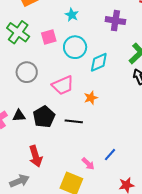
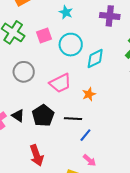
black triangle: (19, 116) -> (18, 116), turned 40
blue line: (110, 155) -> (85, 135), moved

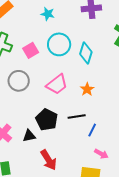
pink square: (44, 36) -> (31, 50), moved
cyan diamond: (95, 58) -> (86, 53), turned -35
black triangle: (18, 116) -> (29, 136), moved, turned -32

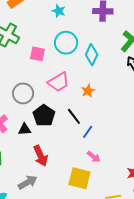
pink square: (31, 50) -> (37, 54), moved, turned 35
gray circle: (19, 81) -> (23, 93), moved
black line: (77, 116) -> (74, 116), turned 54

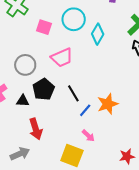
orange star: (88, 91) -> (108, 104), moved, size x1.5

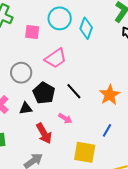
blue line: (85, 110) -> (107, 130), moved
pink arrow: (88, 136) -> (65, 118), moved

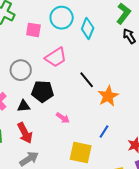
black line: (74, 91) -> (87, 80), moved
black pentagon: (44, 93) -> (43, 91), turned -30
red arrow: (44, 133) -> (25, 133), moved

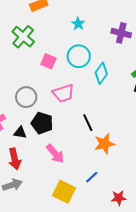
pink arrow: (63, 118) -> (55, 154), size x1.5

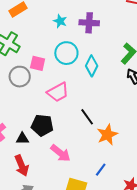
purple cross: (121, 33) -> (89, 23), moved
gray circle: (26, 97) -> (20, 77), moved

